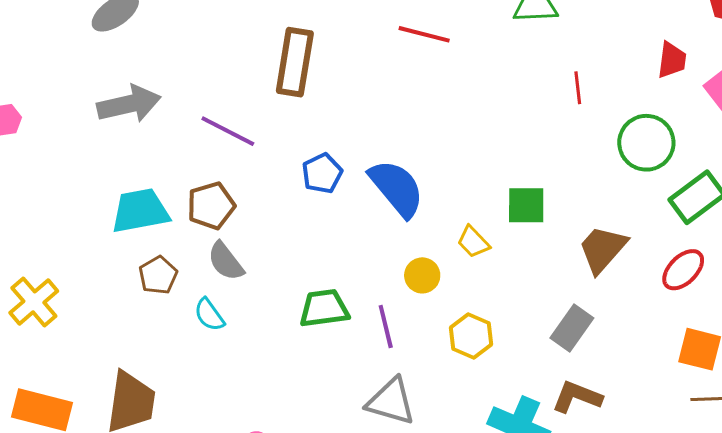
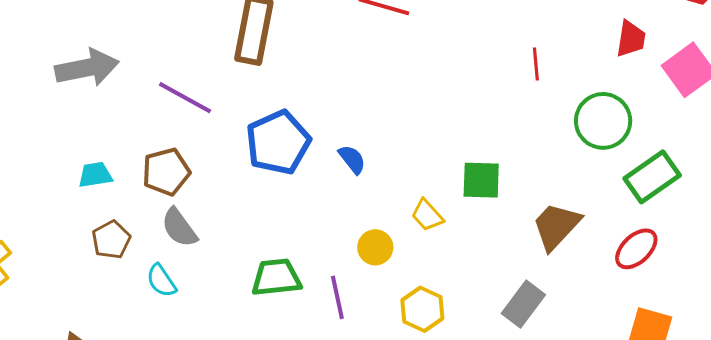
blue pentagon: (322, 173) -> (278, 142), size x1.6
blue semicircle: (397, 188) -> (352, 159), size x0.5
cyan trapezoid: (140, 211) -> (95, 175), size x0.6

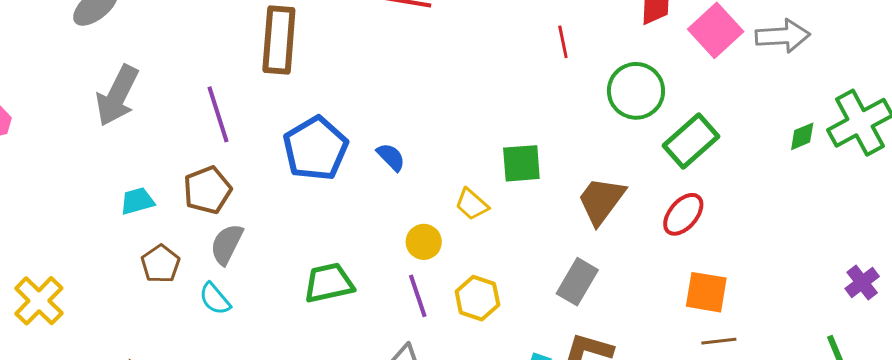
gray arrow: (87, 68) -> (117, 96), turned 134
purple line: (185, 98) -> (218, 114), turned 50
gray semicircle: (179, 228) -> (227, 244), turned 69
purple line: (337, 297) -> (418, 296), moved

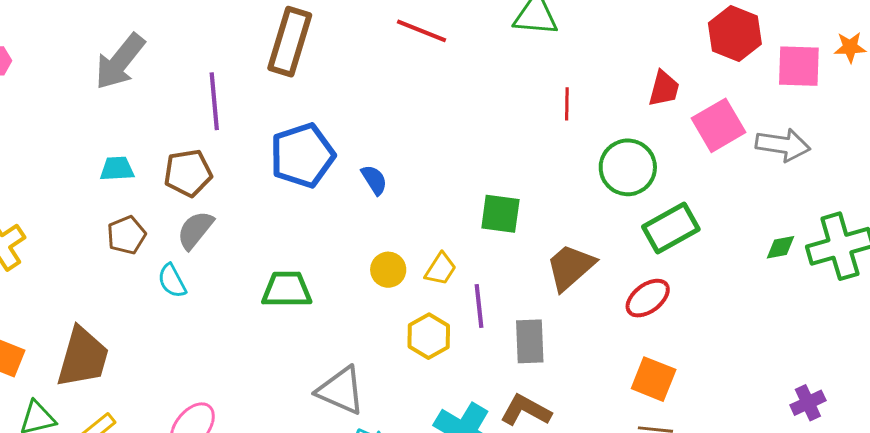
yellow trapezoid: (472, 204) -> (441, 269), moved, turned -111
gray rectangle: (577, 282) -> (530, 341), turned -45
purple line: (418, 296) -> (479, 306), moved

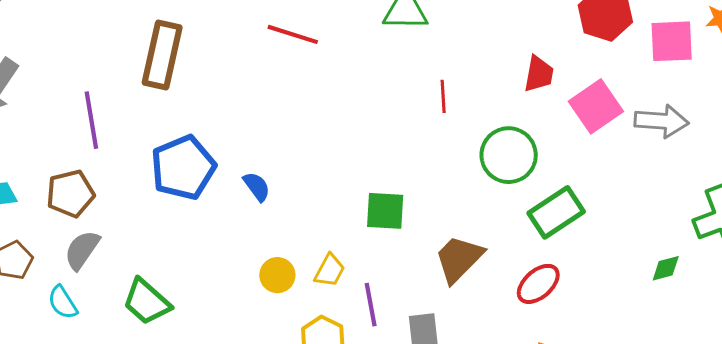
green diamond: (781, 247) -> (666, 268), moved
green trapezoid: (287, 290) -> (147, 302), moved, turned -134

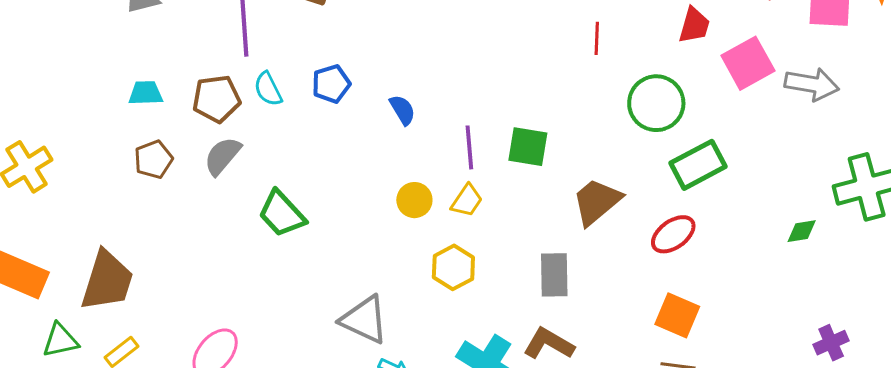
blue pentagon: (183, 168) -> (331, 84), size x0.6
cyan semicircle: (63, 302) -> (268, 89), moved
purple line: (371, 305) -> (469, 147), moved

